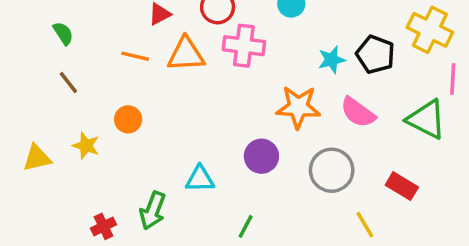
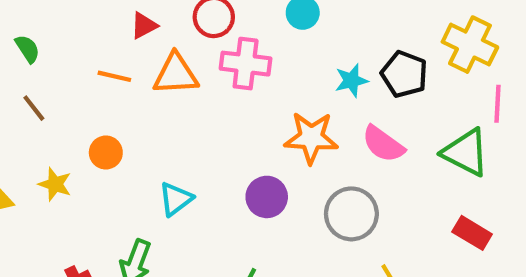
cyan triangle: (200, 179) -> (176, 199), moved, turned -36
red rectangle: (402, 186) -> (472, 233), moved

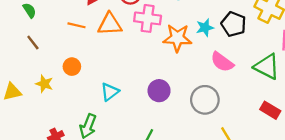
orange star: (311, 138) -> (177, 38), moved

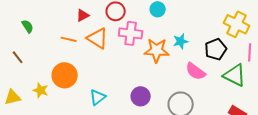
orange triangle: (110, 24) -> (98, 38), turned 35
black pentagon: (234, 24) -> (216, 49), moved, turned 30
brown line: (33, 43) -> (18, 57), moved
orange circle: (72, 67) -> (65, 75), size x1.6

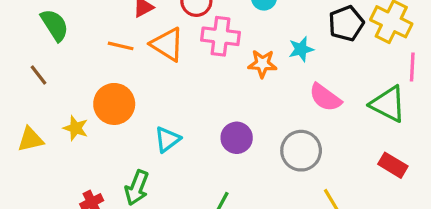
green semicircle: (28, 26) -> (55, 25), size x1.5
black pentagon: (216, 49) -> (346, 23), moved
orange star: (157, 50) -> (262, 64), size x0.7

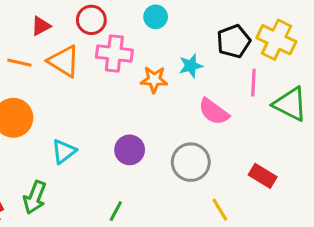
pink line: (412, 67) -> (253, 83), moved
green triangle: (388, 104) -> (290, 104), moved
red rectangle: (393, 165) -> (263, 176), moved

